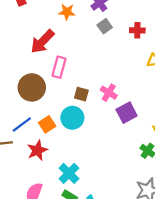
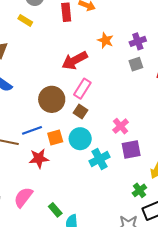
brown square: (81, 94) -> (81, 111), moved
cyan cross: (69, 173) -> (100, 159), moved

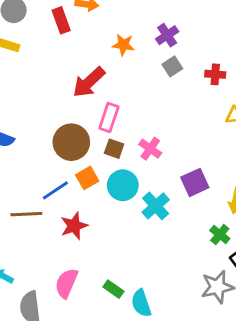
pink cross: (121, 126) -> (150, 149), moved
orange square: (55, 138) -> (87, 178), moved

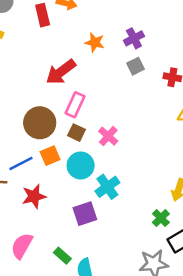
purple square: (195, 182) -> (85, 214), moved

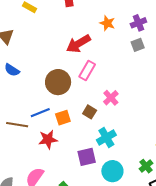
brown square: (77, 133) -> (90, 112), moved
orange square: (50, 156) -> (63, 118), moved
cyan circle: (81, 165) -> (112, 171), moved

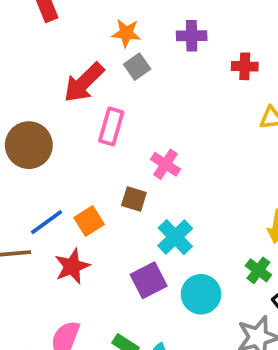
purple cross: (138, 23) -> (192, 36), moved, turned 35
gray square: (138, 45) -> (137, 67), moved
brown circle: (58, 82) -> (29, 145), moved

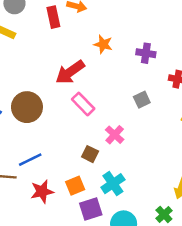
gray square: (137, 67) -> (142, 100), moved
pink rectangle: (111, 126) -> (83, 104), turned -70
orange square: (89, 221) -> (75, 186), moved

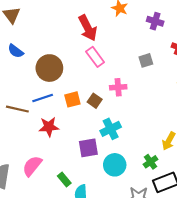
red arrow: (70, 72) -> (88, 28), turned -90
brown circle: (27, 107) -> (49, 68), moved
pink cross: (115, 135) -> (118, 87), turned 35
orange square: (75, 186) -> (72, 99), moved

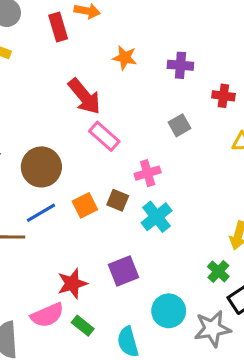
red star: (49, 127) -> (72, 284), moved
cyan cross: (111, 129) -> (157, 217), moved
cyan circle: (115, 165) -> (169, 311), moved
pink semicircle: (32, 166) -> (47, 315), turned -140
green rectangle: (64, 179) -> (83, 326), moved

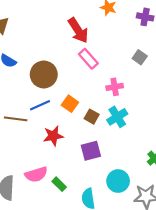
gray square: (179, 125) -> (140, 57), turned -32
brown square: (118, 200) -> (92, 117), moved
orange square: (85, 205) -> (70, 104), turned -35
red star: (72, 284) -> (53, 136), moved

